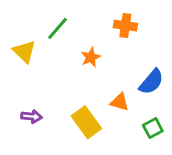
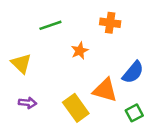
green line: (57, 28) -> (50, 25), turned 30
yellow triangle: (24, 52) -> (21, 63), moved
orange triangle: (120, 102) -> (105, 90), size x1.5

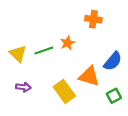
green line: (50, 25) -> (44, 50), moved

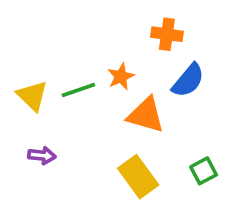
blue semicircle: (113, 61) -> (188, 80), moved
orange triangle: (89, 76) -> (146, 115), moved
yellow rectangle: (64, 91) -> (138, 177), moved

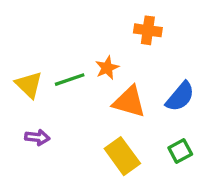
blue semicircle: (188, 80) -> (180, 97), moved

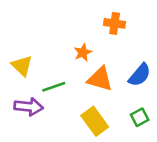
green line: (70, 80) -> (54, 87), moved
purple arrow: (37, 137) -> (29, 107), size x1.5

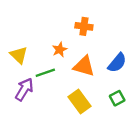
orange cross: (115, 23) -> (84, 26), moved
orange star: (83, 53) -> (60, 50), moved
purple arrow: (29, 107) -> (24, 89), turned -65

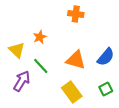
orange cross: (84, 26) -> (76, 14), moved
orange star: (60, 50) -> (40, 37), moved
green line: (45, 73) -> (41, 66), turned 66

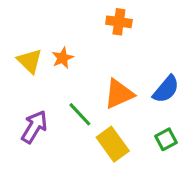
yellow triangle: (17, 50) -> (30, 61), moved
orange triangle: (76, 60) -> (119, 94), turned -40
green line: (41, 66) -> (80, 114), moved

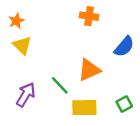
orange star: (63, 58) -> (16, 21), moved
blue semicircle: (166, 89) -> (124, 47), moved
yellow rectangle: (113, 144) -> (84, 108), turned -55

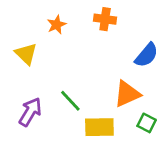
orange star: (16, 21) -> (57, 25), moved
orange triangle: (89, 70) -> (127, 94), moved
green square: (124, 104) -> (147, 123), turned -35

